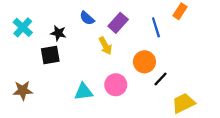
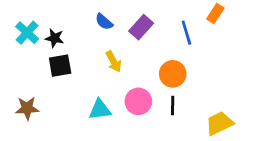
black star: (58, 33) -> (55, 38), moved
yellow arrow: (105, 46) -> (114, 62), moved
black line: (161, 79) -> (173, 105), moved, turned -42

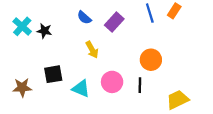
blue line: (186, 33) -> (150, 13), moved
black square: (60, 66) -> (53, 74), moved
orange circle: (173, 74) -> (151, 60), moved
cyan triangle: (100, 110) -> (81, 89), turned 30

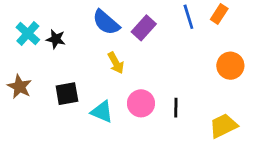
blue semicircle: (84, 18) -> (106, 22), size x1.5
orange circle: (151, 60) -> (230, 66), moved
brown star: (22, 87) -> (19, 87), moved, turned 30

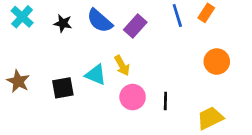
cyan cross: (28, 34) -> (22, 17), moved
black star: (56, 39) -> (63, 23), moved
yellow arrow: (116, 63) -> (122, 65), moved
cyan triangle: (102, 112) -> (96, 75), moved

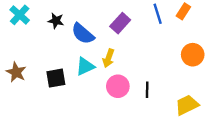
blue semicircle: (100, 21) -> (83, 34), moved
yellow arrow: (122, 65) -> (108, 58), turned 48
cyan triangle: (96, 75) -> (85, 66), turned -48

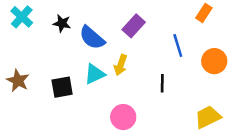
blue line: (158, 14) -> (178, 45), moved
pink circle: (118, 86) -> (123, 117), moved
black line: (147, 90) -> (162, 83), moved

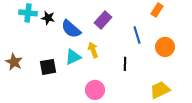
cyan cross: (22, 17) -> (28, 13), moved, turned -36
yellow arrow: (121, 65) -> (93, 50), turned 140

